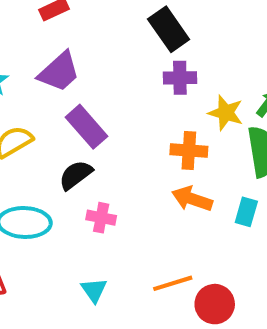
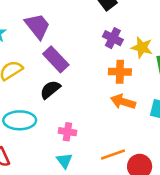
purple trapezoid: (59, 72) -> (38, 26), turned -84
purple cross: (180, 78) -> (113, 38), moved, turned 30
pink cross: (101, 218) -> (67, 132), moved

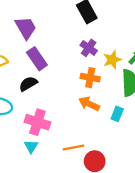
yellow star: (142, 47) -> (112, 60), turned 30
pink cross: (67, 132) -> (37, 122), size x1.6

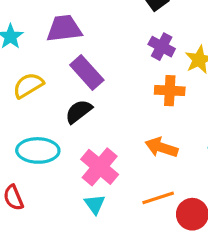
purple trapezoid: (26, 28) -> (64, 29), turned -60
orange arrow: (89, 104) -> (162, 147), moved
pink cross: (37, 122) -> (100, 167), turned 30

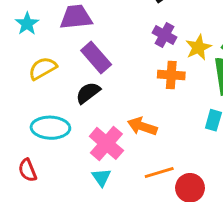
orange arrow: (162, 147) -> (142, 126), moved

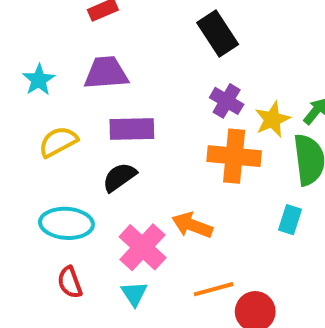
purple rectangle: (96, 57) -> (132, 129), turned -52
orange cross: (171, 75) -> (234, 156), size x1.4
red semicircle: (27, 170) -> (70, 282), moved

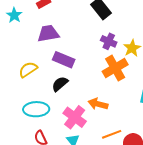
cyan star: (39, 80) -> (14, 15), moved
purple rectangle: (132, 129) -> (64, 60), turned 30
orange cross: (234, 156) -> (115, 68), turned -30

